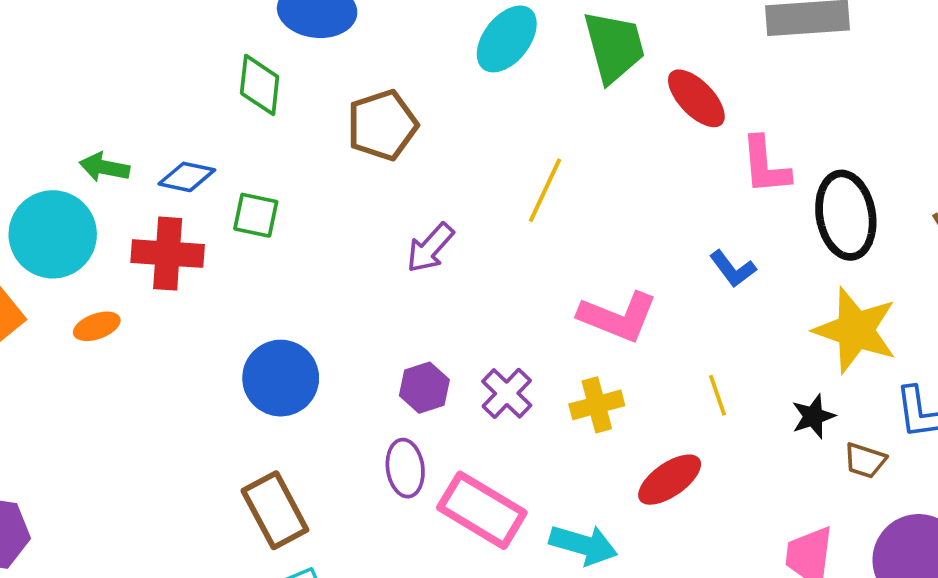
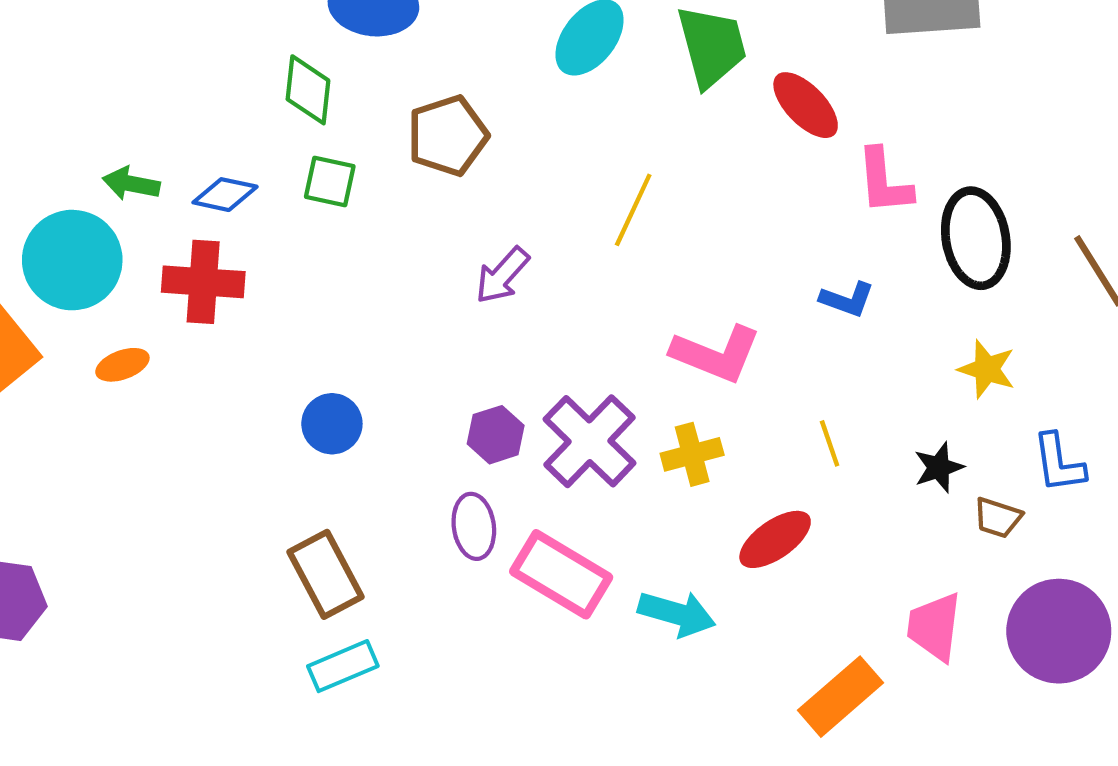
green square: (256, 215) -> (330, 181), moved
blue L-shape: (733, 269) -> (847, 299), turned -33
yellow star: (855, 330) -> (987, 369), size x0.6
blue circle: (281, 378) -> (332, 424), size x0.7
purple cross: (507, 393) -> (590, 441), size x1.6

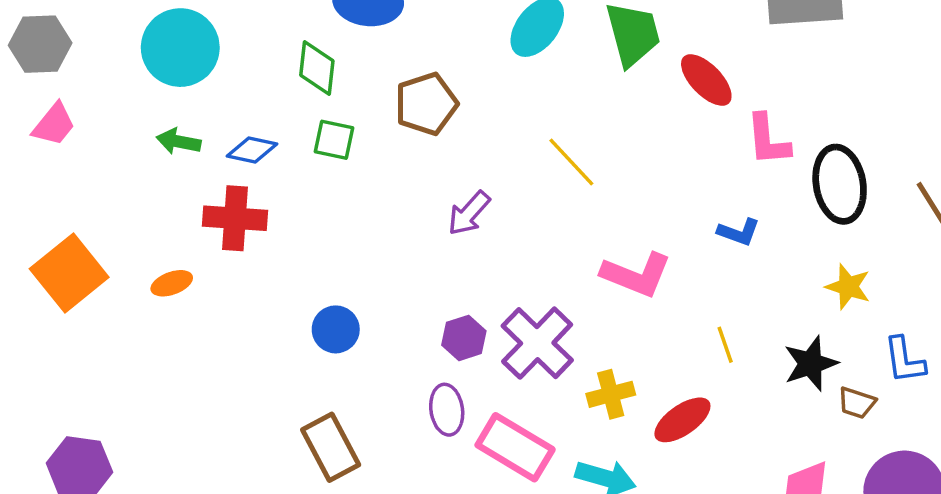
yellow line: (633, 210) -> (571, 162), turned -68
cyan circle: (72, 260) -> (180, 48), moved
yellow cross: (692, 454) -> (611, 394), moved
black star: (939, 467) -> (811, 364), size x1.4

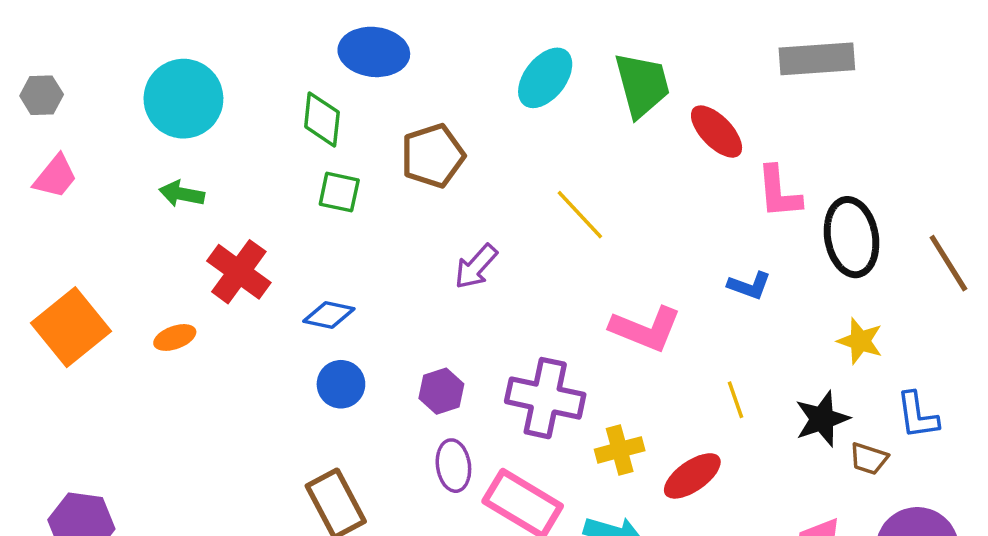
gray hexagon: (40, 44) -> (42, 95), size x0.7
blue diamond: (252, 150) -> (329, 315), moved
red cross: (235, 218) -> (239, 272), turned 32
purple hexagon: (464, 338) -> (441, 391), moved
purple cross: (537, 343) -> (545, 398), turned -32

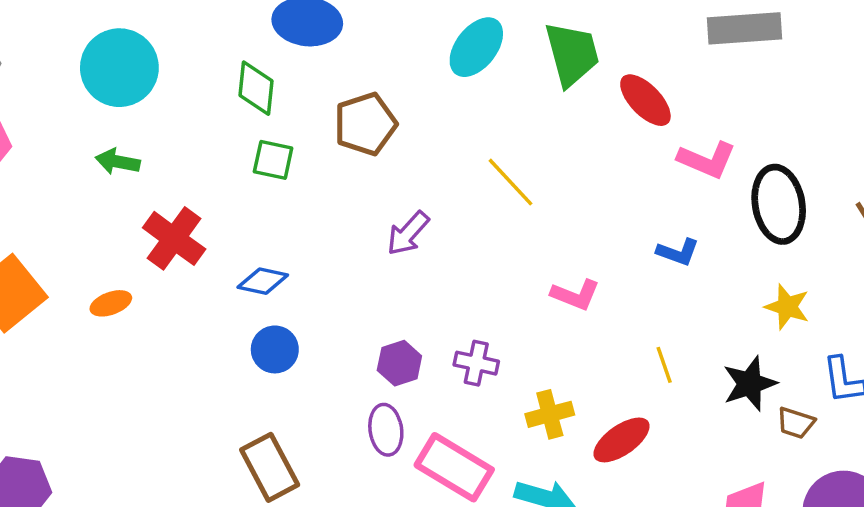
pink L-shape: (779, 192) -> (707, 160), turned -62
pink L-shape: (646, 329) -> (575, 295), size x0.7
purple hexagon: (441, 391) -> (399, 363), moved
purple cross: (545, 398) -> (476, 363), size x0.6

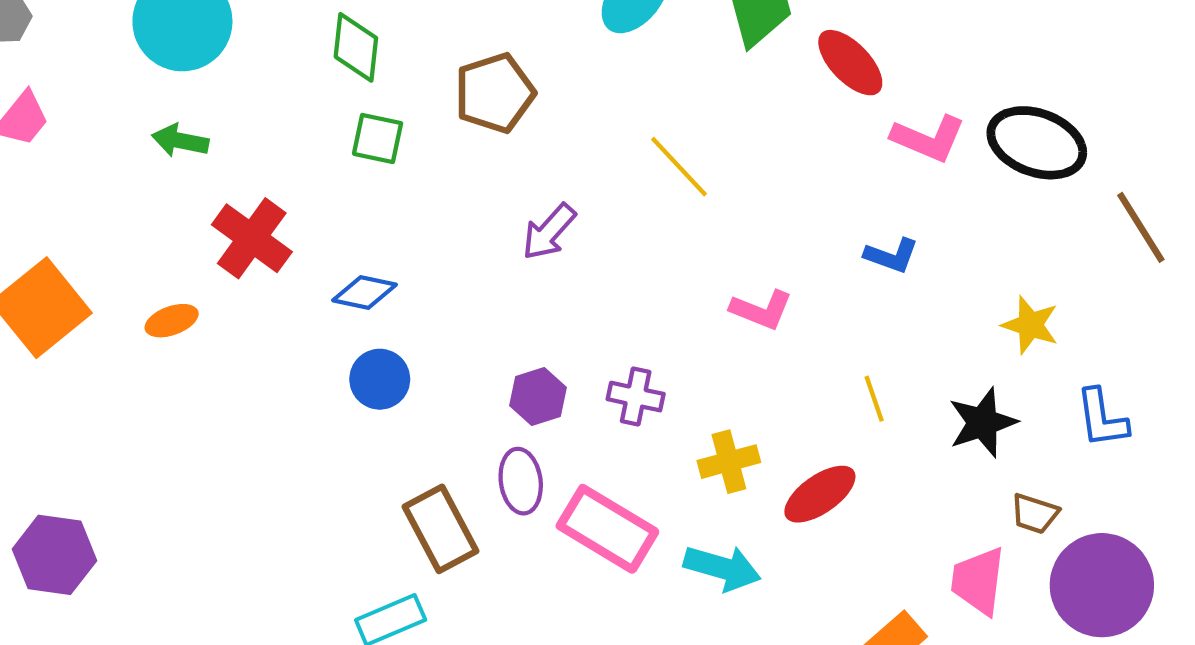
black ellipse: (779, 204) -> (1037, 143), moved, turned -60
brown trapezoid: (796, 423) -> (1035, 514), moved
brown rectangle: (270, 467) -> (440, 529), moved

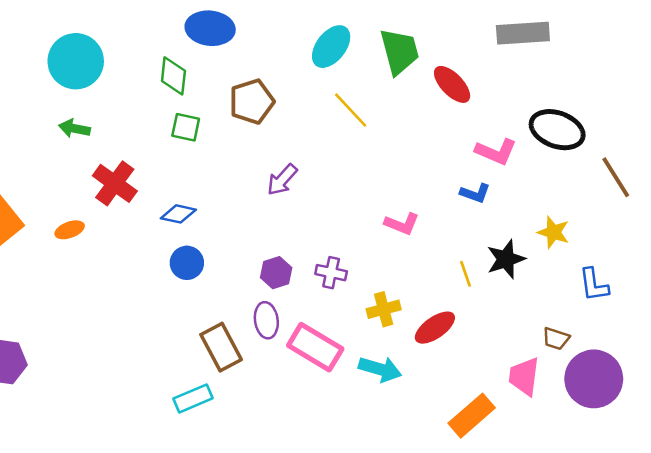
pink L-shape: (928, 138) -> (496, 152), moved
yellow line: (679, 167) -> (351, 110), moved
black star: (983, 423) -> (506, 259), moved

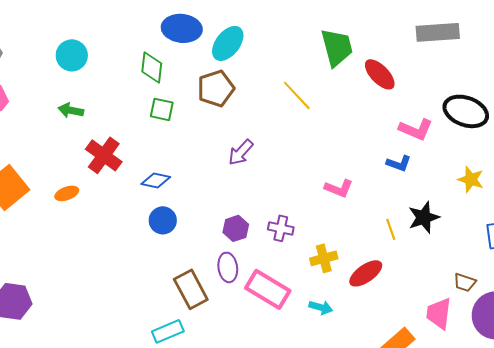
cyan ellipse: (331, 47) -> (228, 43), moved
cyan circle: (76, 61) -> (72, 55), size x0.7
yellow star: (553, 232) -> (471, 179), moved
cyan arrow: (380, 369) -> (321, 307), size x0.7

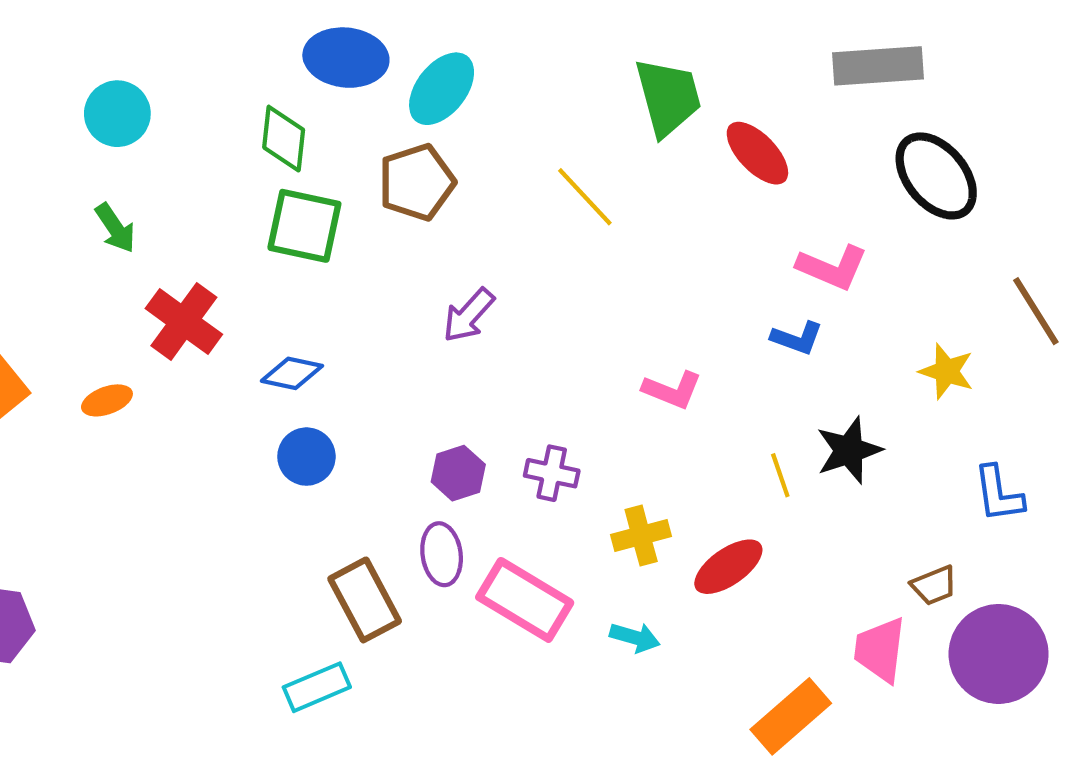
green square: (162, 109) -> (304, 226), size x1.5
green arrow: (71, 110) -> (115, 228), turned -135
black ellipse: (466, 111) -> (936, 176), moved, turned 30
brown trapezoid: (465, 282) -> (934, 585), turned -40

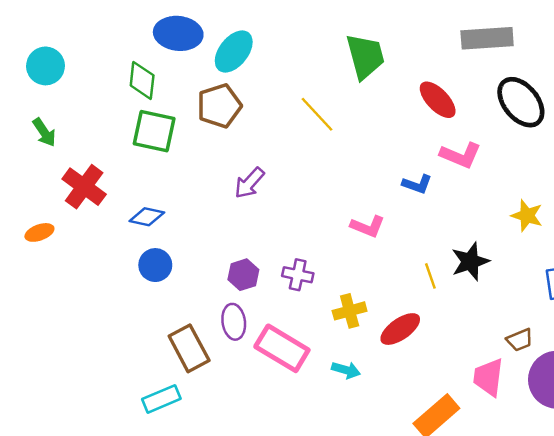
red ellipse: (757, 153) -> (438, 100), moved
blue L-shape: (797, 338) -> (417, 184), moved

